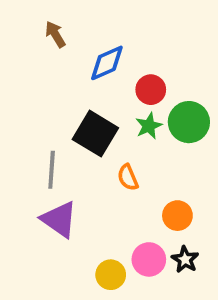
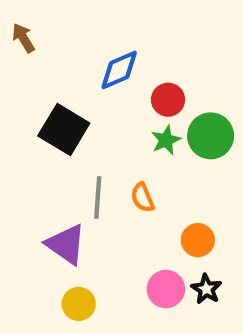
brown arrow: (55, 34) -> (23, 38), moved
black square: (95, 134) -> (64, 129), moved
gray line: (52, 170) -> (98, 198), moved
yellow circle: (111, 275) -> (79, 304), moved

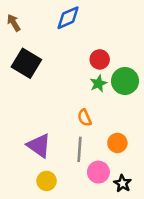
blue diamond: (119, 70) -> (68, 18), moved
black square: (64, 129) -> (26, 63), moved
gray line: (98, 198) -> (79, 149), moved
black star: (206, 289) -> (122, 183), moved

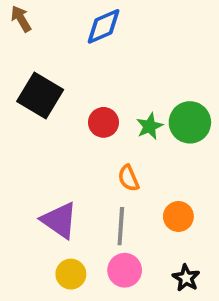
brown arrow: (14, 23) -> (21, 19), moved
red circle: (100, 59) -> (104, 122), moved
pink circle: (98, 172) -> (125, 270), moved

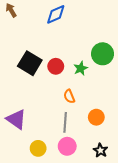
black square: (40, 96) -> (30, 63), moved
green circle: (190, 122) -> (103, 54), moved
purple triangle: (59, 220) -> (16, 119), moved

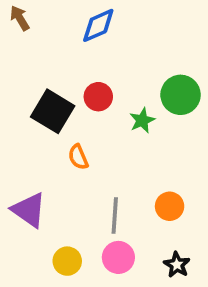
red circle: (56, 66) -> (98, 97), moved
orange semicircle: (69, 96) -> (78, 157), moved

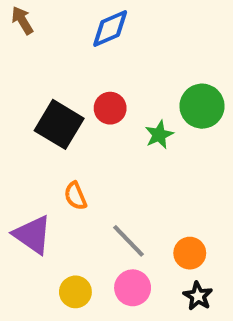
orange semicircle: (78, 157) -> (75, 196), moved
orange circle: (170, 206) -> (190, 253), moved
gray line: (115, 215) -> (129, 241), turned -48

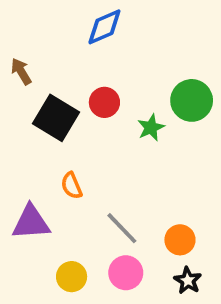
brown arrow: (22, 20) -> (21, 71), moved
purple triangle: (33, 235) -> (31, 222), turned -39

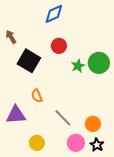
green circle: (192, 100) -> (99, 63), moved
red circle: (104, 102) -> (59, 46), moved
pink circle: (126, 273) -> (76, 143), moved

